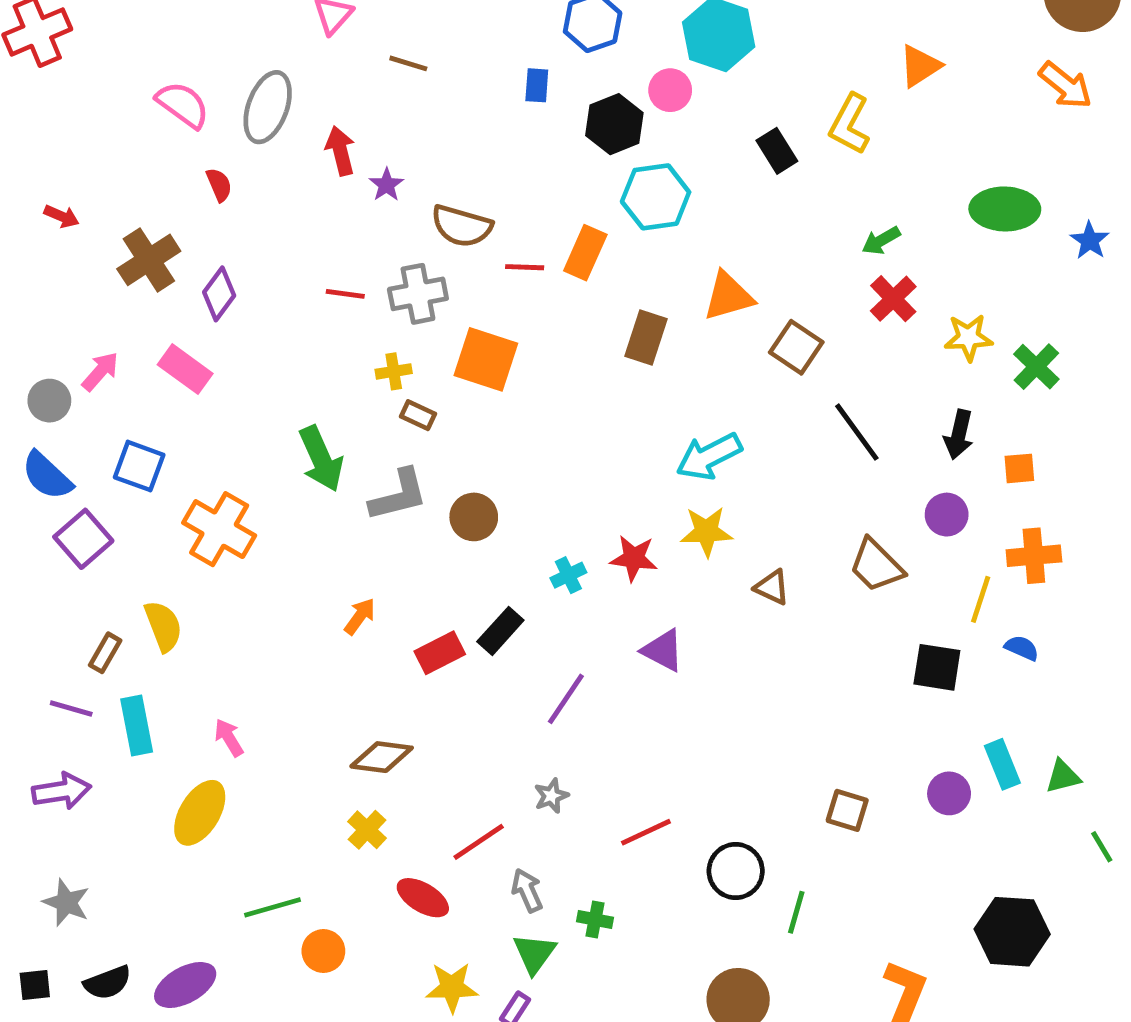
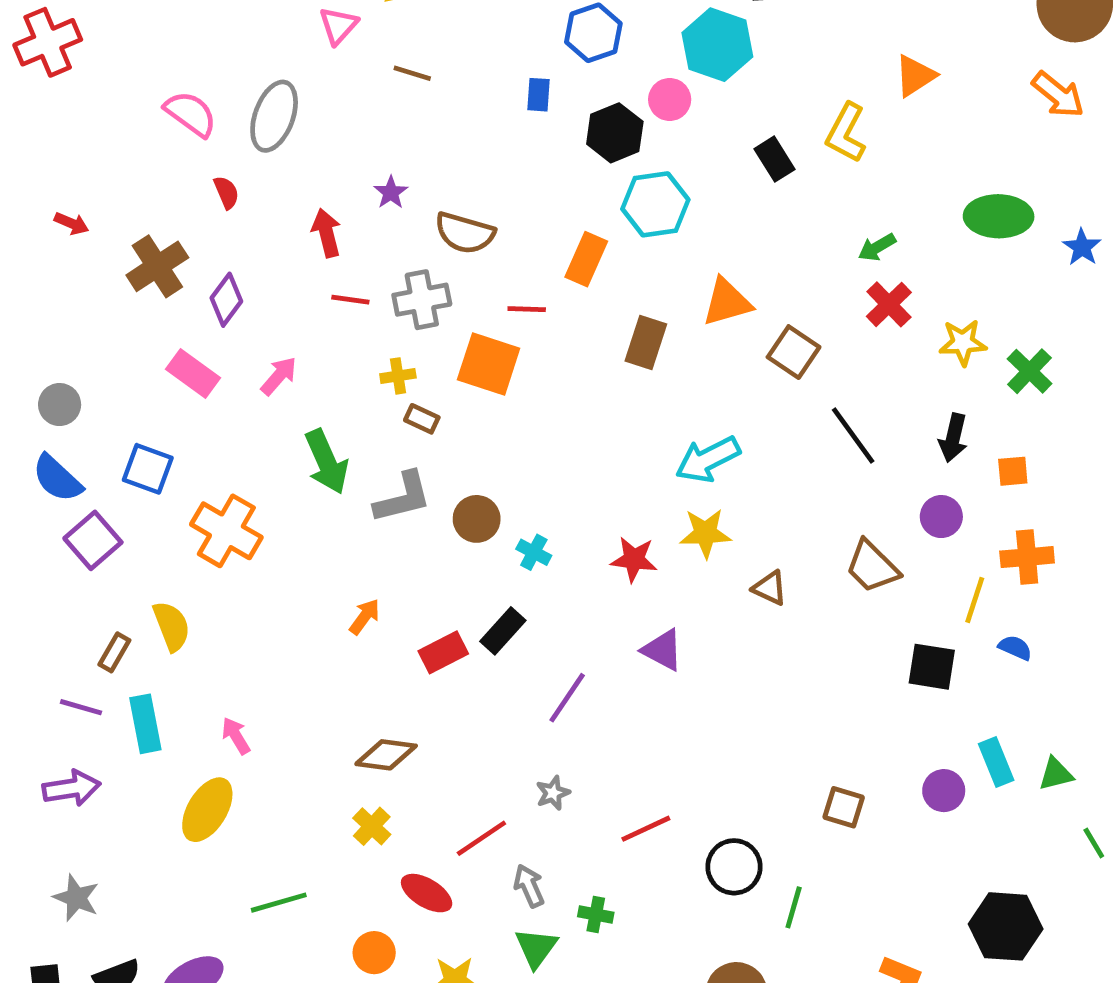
red arrow: (340, 151) -> (326, 233), moved
red line: (525, 267) -> (527, 309), moved
pink arrow: (100, 371) -> (279, 376), moved
cyan cross: (568, 575) -> (534, 552), moved, turned -36
orange circle: (323, 951) -> (374, 953), moved

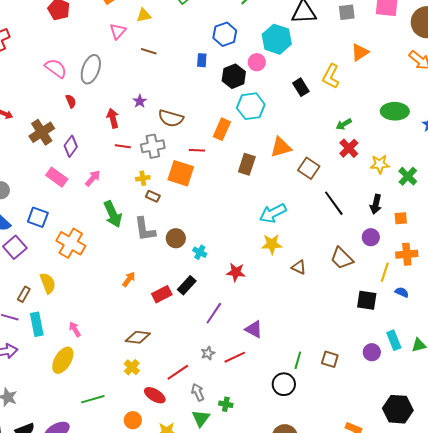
gray L-shape: (403, 497) -> (145, 229), turned 96
red star: (634, 559) -> (236, 272), moved
purple triangle: (662, 650) -> (254, 329), moved
red line: (646, 829) -> (235, 357), moved
green line: (794, 907) -> (298, 360), moved

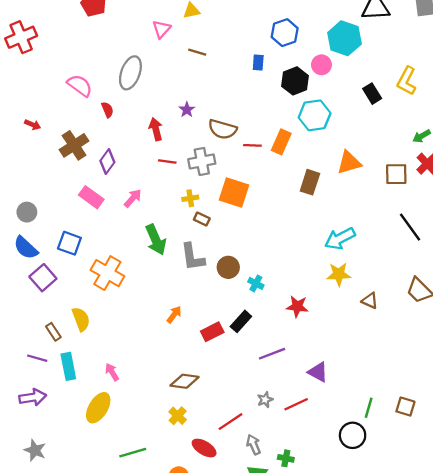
pink semicircle: (56, 68) -> (80, 86), moved
red line: (197, 150) -> (252, 145), moved
brown square: (309, 168) -> (396, 174), moved, turned -35
brown rectangle: (24, 294) -> (53, 332), turned -63
purple line: (214, 313) -> (272, 354), turned 35

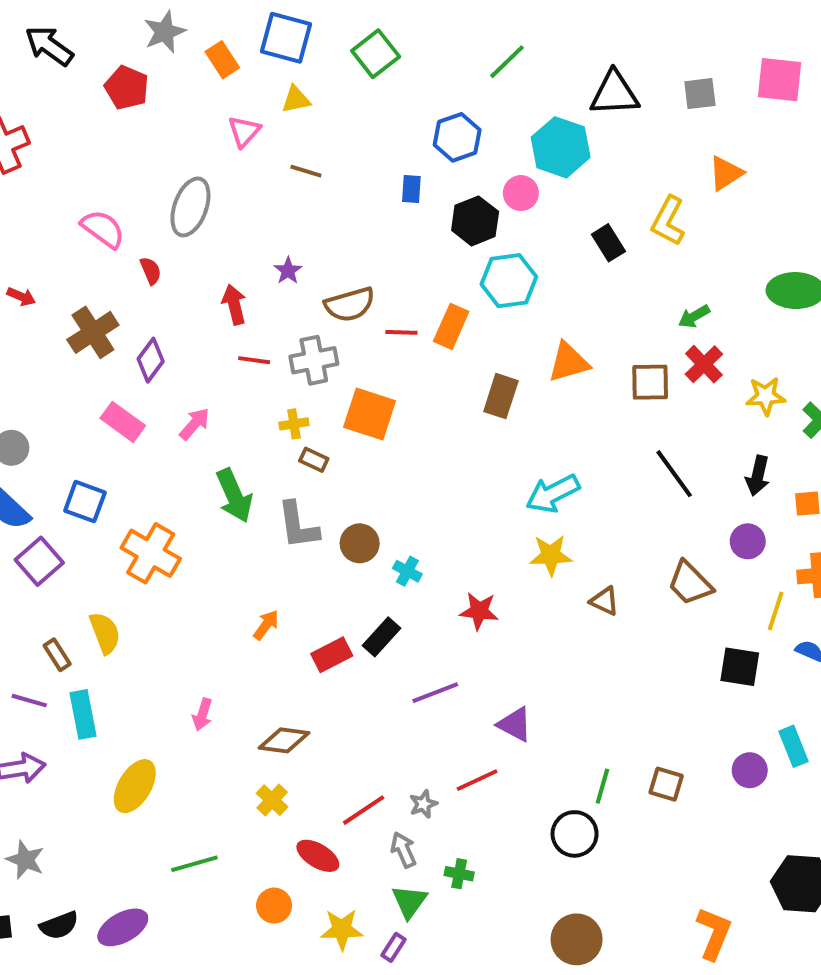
brown semicircle: (222, 129) -> (350, 305), turned -32
pink arrow: (112, 372) -> (202, 714), moved, turned -132
gray star: (265, 400) -> (423, 804), moved

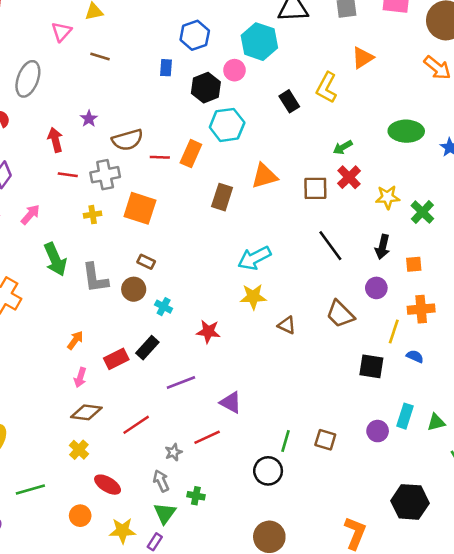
brown rectangle: (314, 460) -> (146, 262), moved
pink arrow: (202, 714) -> (80, 378), moved
cyan rectangle: (793, 746) -> (405, 416), turned 40
red line: (364, 810) -> (136, 425), moved

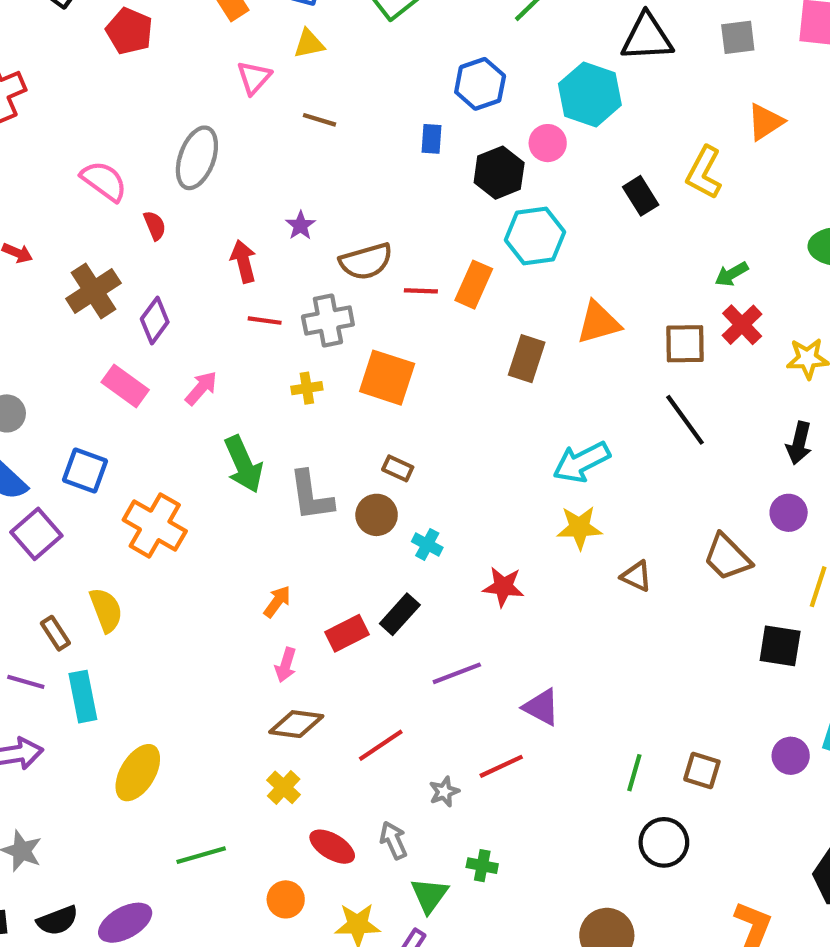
black line: (330, 246) -> (685, 420), moved
black circle: (268, 471) -> (664, 842), moved
gray arrow: (161, 481) -> (393, 840), moved

